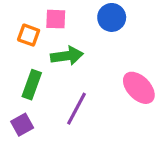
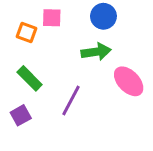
green arrow: (67, 56) -> (96, 52), moved
green rectangle: (32, 85) -> (30, 78), turned -65

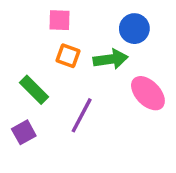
blue circle: (103, 16) -> (134, 29), moved
orange square: (27, 33) -> (68, 56), moved

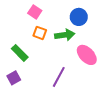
pink square: (60, 20) -> (35, 12), turned 32
purple line: (82, 115) -> (59, 77), moved

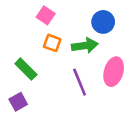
pink ellipse: (87, 55) -> (114, 72), turned 60
purple line: (59, 77) -> (80, 82), moved, turned -50

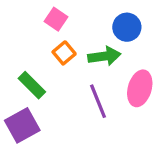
orange square: (52, 43) -> (64, 53), turned 30
purple square: (18, 102) -> (22, 125), size x1.5

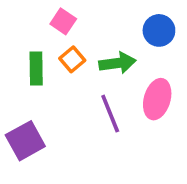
blue circle: (127, 27) -> (159, 30), moved
green rectangle: (32, 85) -> (36, 68), moved, turned 44

